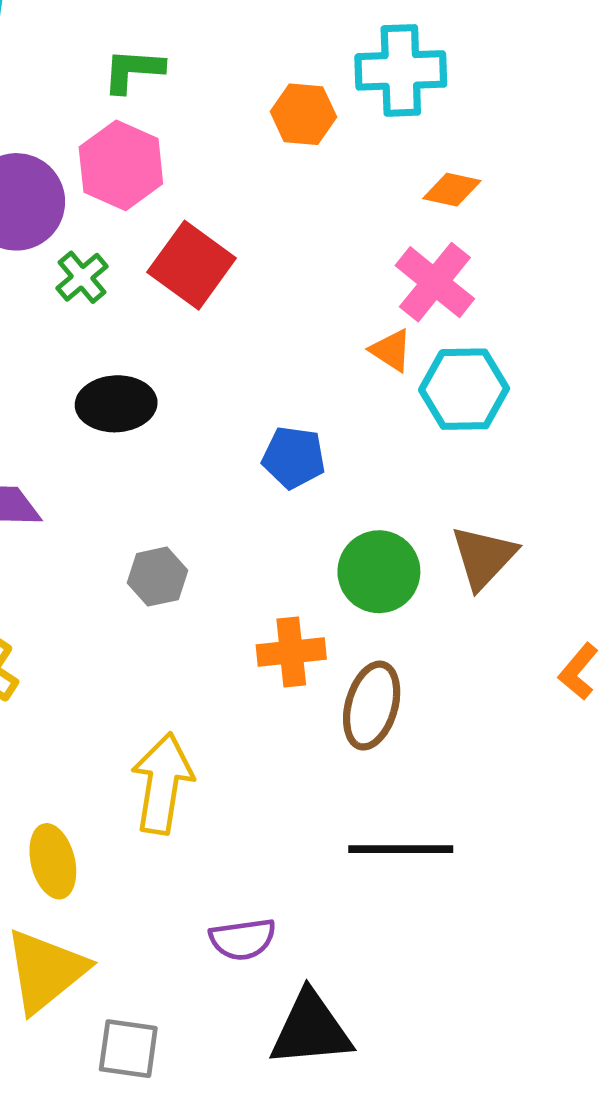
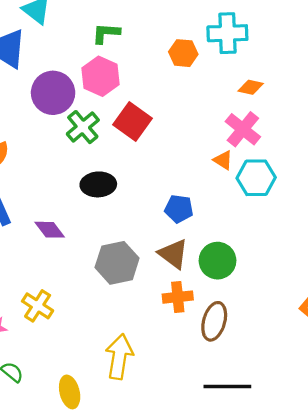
green cross: (82, 277) -> (83, 127), size x1.4
brown triangle: (484, 557) -> (173, 254), moved, turned -36
gray hexagon: (157, 577) -> (117, 263), size x1.6

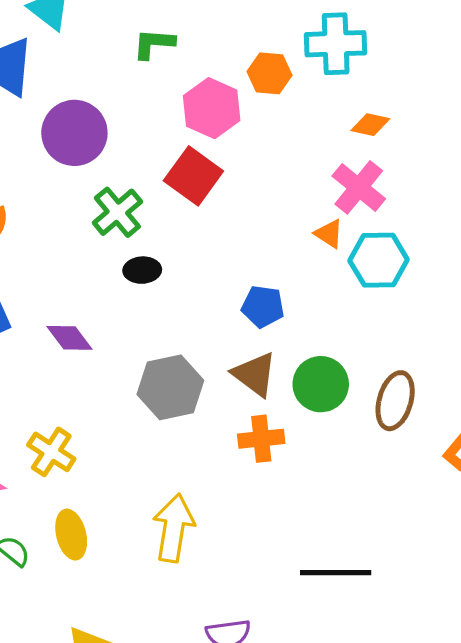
pink hexagon: (100, 76) -> (212, 108), moved
green cross: (83, 127) -> (117, 212), moved
black ellipse: (98, 184) -> (142, 270), size x0.7
brown ellipse: (214, 321) -> (395, 401), moved
yellow ellipse: (70, 392) -> (71, 535), moved

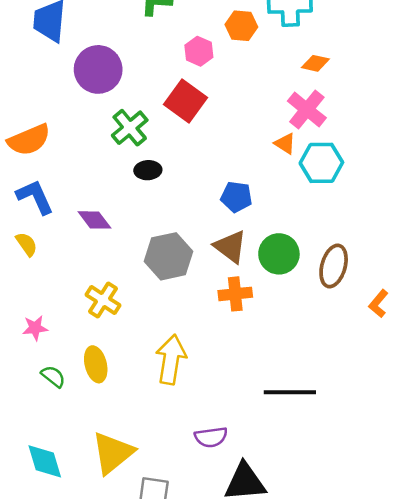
pink hexagon: (212, 108) -> (199, 51), size x0.7
yellow cross: (51, 452) -> (103, 300), moved

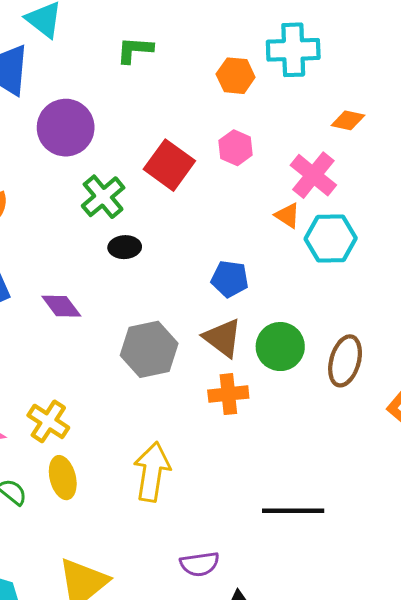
pink hexagon: (199, 51) -> (236, 148), moved
orange diamond: (315, 63) -> (348, 120), moved
yellow cross: (103, 300) -> (48, 421), moved

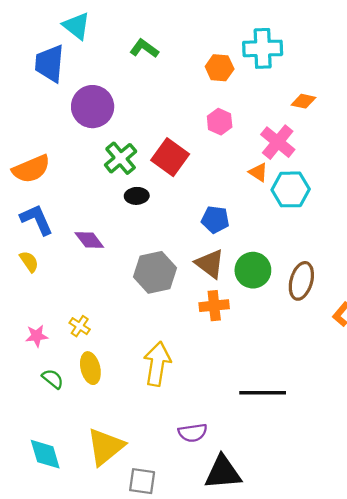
green L-shape: (135, 50) -> (144, 48), turned 32
red square: (169, 165) -> (170, 157), moved
yellow cross: (48, 421) -> (80, 326), size x0.7

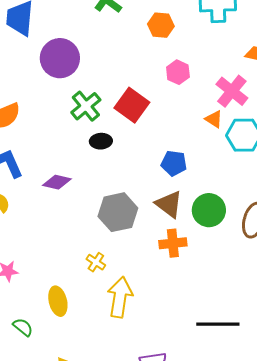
orange hexagon: (220, 68) -> (161, 25), moved
purple diamond: (89, 240) -> (57, 182), turned -40
yellow cross: (80, 326) -> (96, 262), moved
green semicircle: (53, 379) -> (23, 327), moved

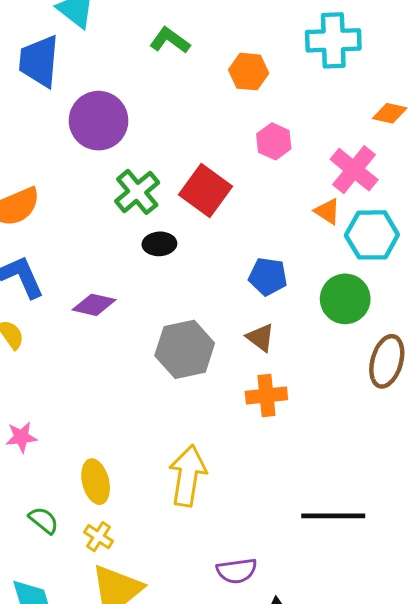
brown triangle: (169, 204) -> (260, 338), size x0.7
green circle: (209, 210) -> (345, 299), moved
yellow cross: (96, 262) -> (99, 537), moved

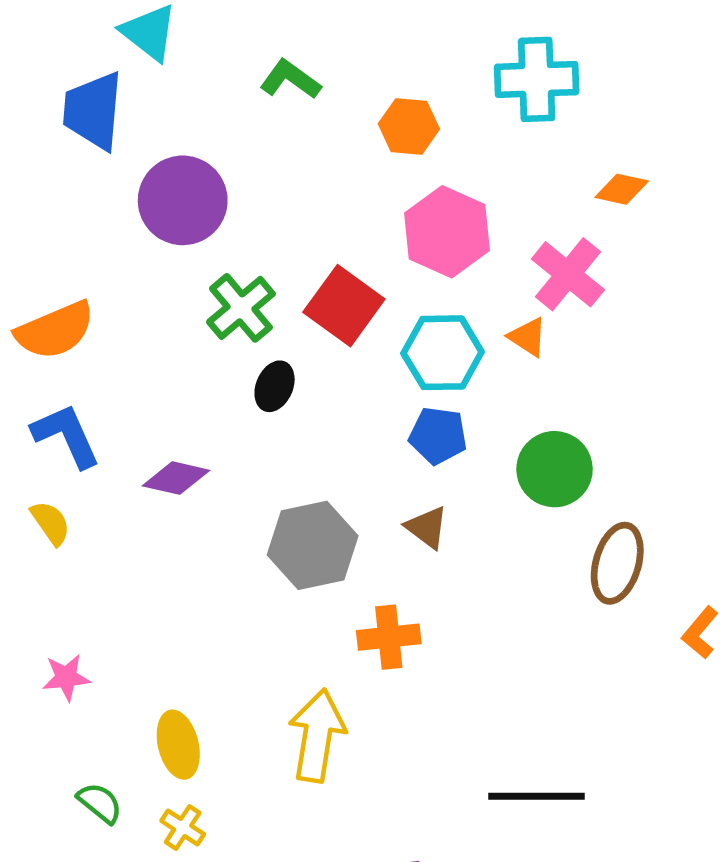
pink hexagon: (274, 141) -> (447, 232), size x1.6
cyan hexagon: (372, 235) -> (443, 353), moved
black ellipse: (159, 244) -> (275, 386), turned -64
orange cross: (266, 395) -> (389, 637), moved

